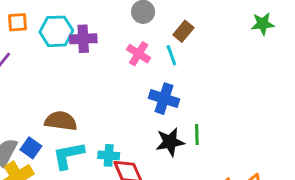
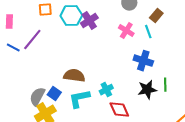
purple cross: (83, 39) -> (89, 21), turned -30
cyan cross: (109, 155) -> (106, 90), moved, turned -32

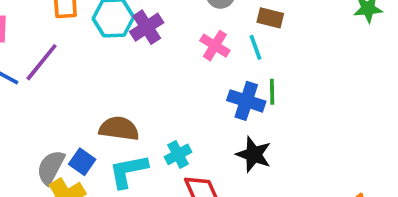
brown rectangle: (156, 16) -> (270, 18), turned 64
green line: (165, 85) -> (272, 92), moved
black star: (147, 90) -> (254, 154), turned 30

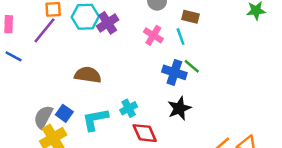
purple line: (42, 62) -> (44, 30), moved
green line: (272, 92) -> (192, 66), turned -49
brown semicircle: (119, 129) -> (88, 75), moved
black star: (254, 154) -> (179, 108), turned 30

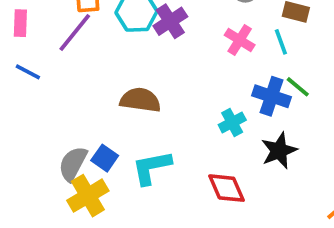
cyan cross: (129, 108) -> (232, 122), moved

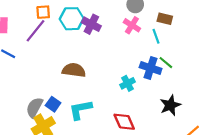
purple cross: (170, 21) -> (91, 24), turned -30
pink cross: (240, 40) -> (132, 25), moved
black star: (279, 151) -> (170, 105), moved

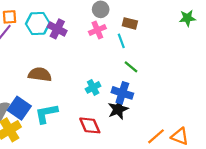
pink cross: (132, 25) -> (97, 30), turned 35
blue cross: (151, 68) -> (122, 93), moved
blue square: (53, 104) -> (19, 108), size x1.5
black star: (170, 105) -> (118, 109), moved

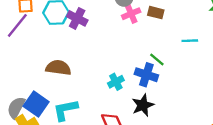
pink cross: (97, 30) -> (131, 14), moved
cyan line: (121, 41) -> (190, 41), moved, turned -72
blue cross: (122, 93) -> (146, 75), moved

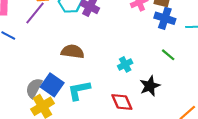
green line: (157, 59) -> (168, 55), moved
blue cross: (146, 75) -> (165, 18), moved

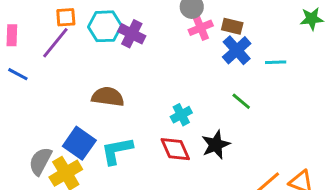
blue cross: (165, 18) -> (237, 50), turned 30
gray semicircle: (34, 88) -> (40, 161), moved
red diamond: (122, 102) -> (175, 149), moved

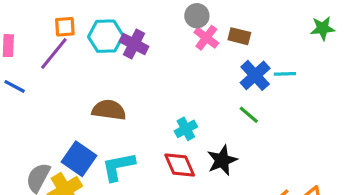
pink cross: (201, 28) -> (206, 38), turned -30
blue cross: (237, 50) -> (255, 75), moved

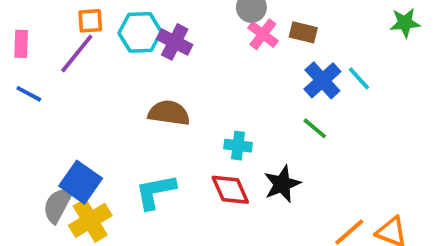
cyan line: (285, 74) -> (359, 78), turned 50
brown semicircle: (109, 110) -> (169, 113), moved
cyan cross: (186, 129) -> (238, 146), turned 35
blue square: (79, 159) -> (81, 182), moved

